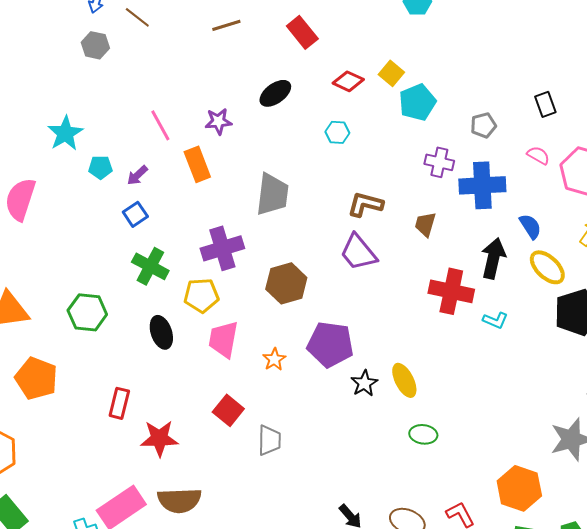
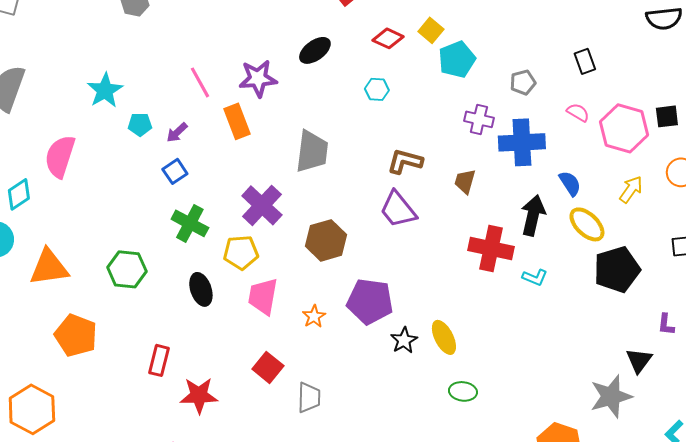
purple star: (218, 121) -> (258, 78), size x1.4
purple cross: (222, 248) -> (262, 205), turned -30

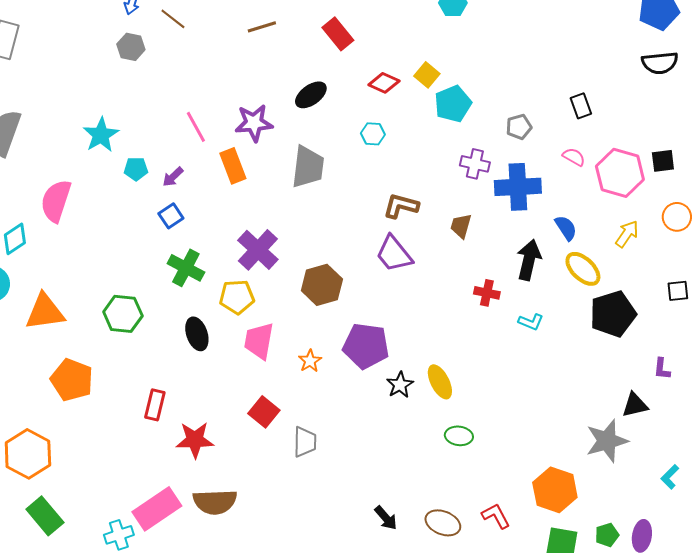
gray trapezoid: (312, 151) -> (308, 167), moved
red cross: (491, 248) -> (487, 293), size x0.6
black triangle: (639, 360) -> (635, 405), turned 40

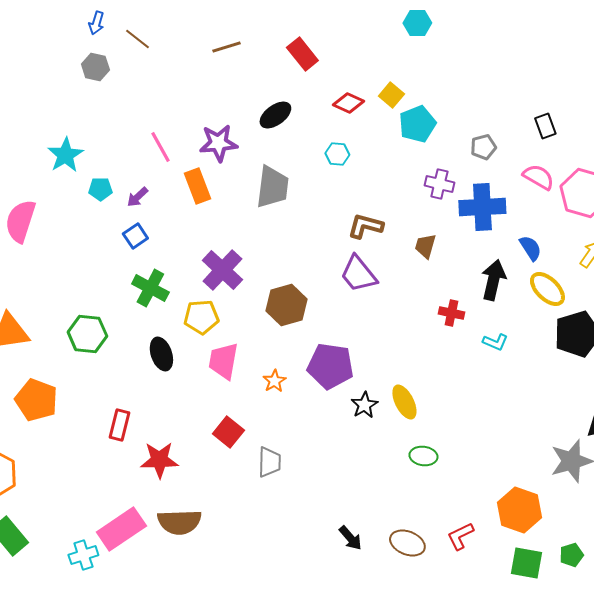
pink semicircle: (574, 157) -> (538, 177), size x1.4
red L-shape: (496, 516) -> (460, 536), turned -88

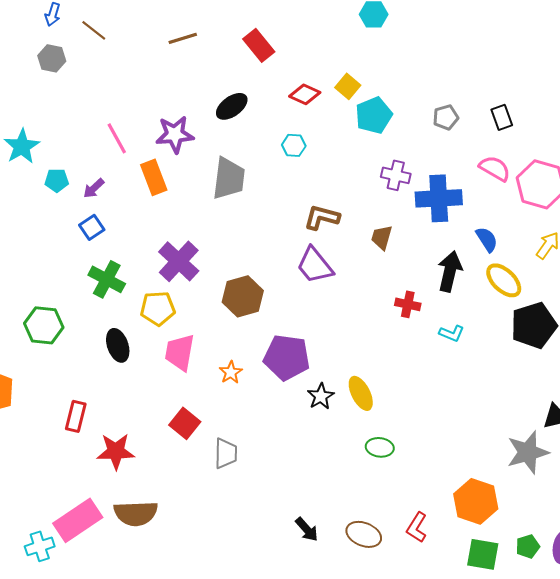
gray pentagon: (483, 147) -> (446, 117), moved
red L-shape: (460, 536) -> (417, 527), turned -32

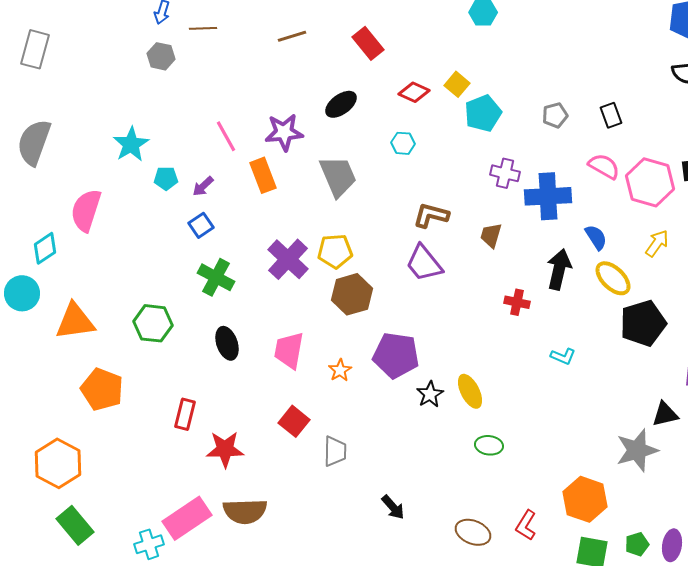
brown line: (94, 30) -> (203, 28), turned -40
gray trapezoid: (229, 178) -> (338, 176), turned -30
yellow pentagon: (158, 308) -> (335, 251), moved
cyan L-shape: (452, 333) -> (563, 356), moved
black arrow: (307, 529) -> (393, 507), moved

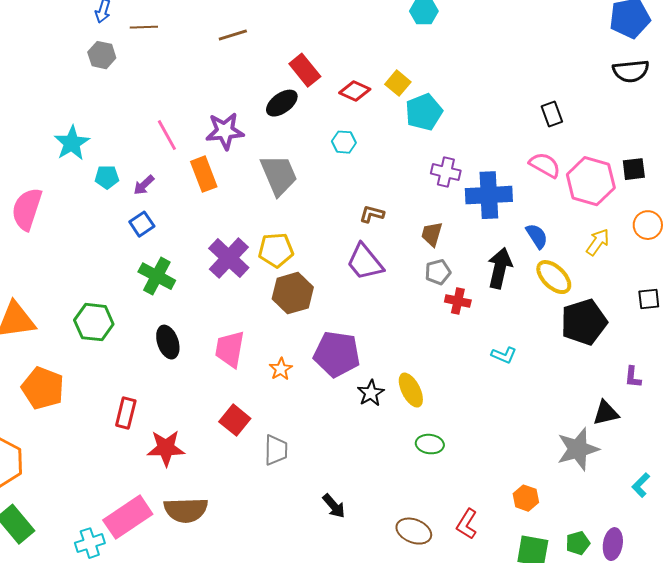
red rectangle: (368, 43) -> (305, 70), moved
gray pentagon: (555, 115) -> (438, 272), moved
brown L-shape: (431, 215) -> (372, 214), size x0.7
orange hexagon: (585, 499) -> (526, 498), size x0.6

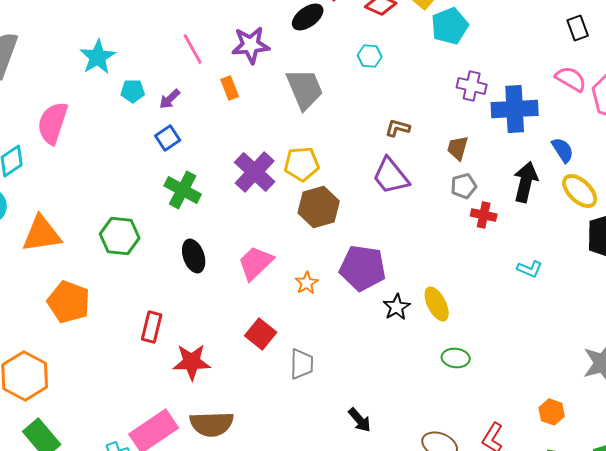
orange rectangle: (204, 174) -> (230, 88), size x0.7
pink trapezoid: (230, 349) -> (256, 263), turned 36

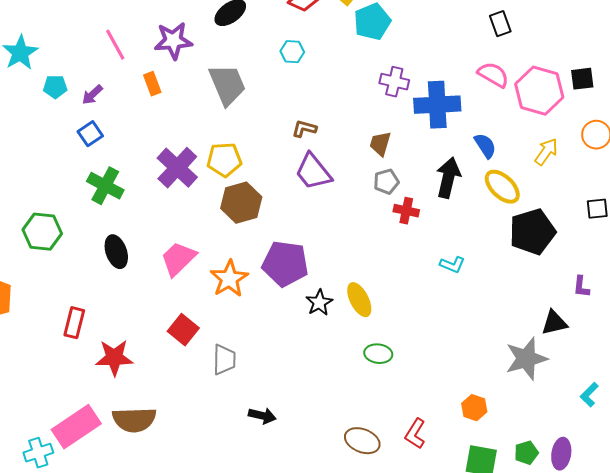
brown L-shape: (398, 128) -> (304, 129), moved
orange star: (307, 283) -> (229, 279), size x1.6
black arrow: (360, 420) -> (262, 416), moved, turned -36

